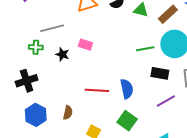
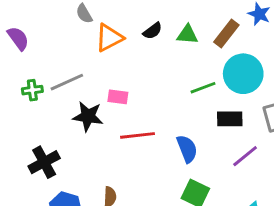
green cross: (36, 47) -> (32, 90), moved
black star: (62, 54) -> (88, 116), size x1.5
red line: (97, 90) -> (138, 135), moved

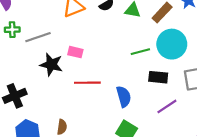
green cross: (32, 90) -> (12, 30), moved

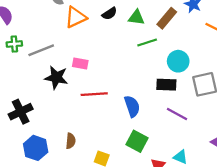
cyan circle: (172, 44) -> (178, 61), moved, size x0.7
green line: (140, 52) -> (147, 43), moved
purple line: (167, 106) -> (177, 114), turned 65

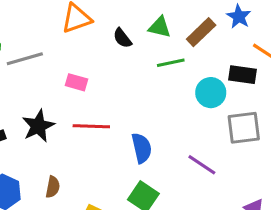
black semicircle: (109, 14) -> (122, 38), moved, turned 80
black star: (56, 78) -> (38, 126), moved, turned 30
black rectangle: (166, 85) -> (243, 75), moved

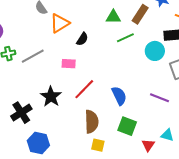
black semicircle: (122, 38) -> (82, 39), moved, turned -96
red line: (91, 126) -> (84, 89), turned -35
brown semicircle: (53, 187) -> (92, 122), moved, size x1.6

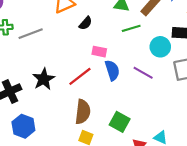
pink rectangle: (69, 64) -> (99, 52), moved
blue semicircle: (119, 96) -> (112, 70), moved
purple line: (160, 98) -> (143, 73), moved

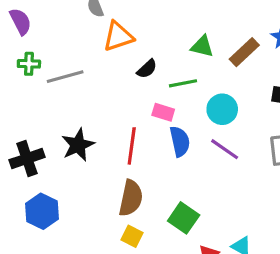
green line: (131, 28) -> (183, 83), moved
cyan circle: (160, 47) -> (222, 109), moved
red line: (80, 76) -> (132, 146), turned -50

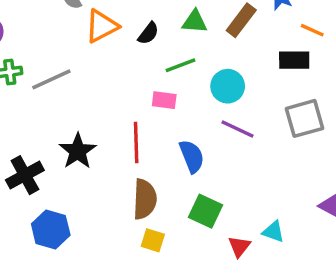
black semicircle: (147, 69) -> (148, 33), moved
blue semicircle: (180, 141) -> (192, 156), moved

